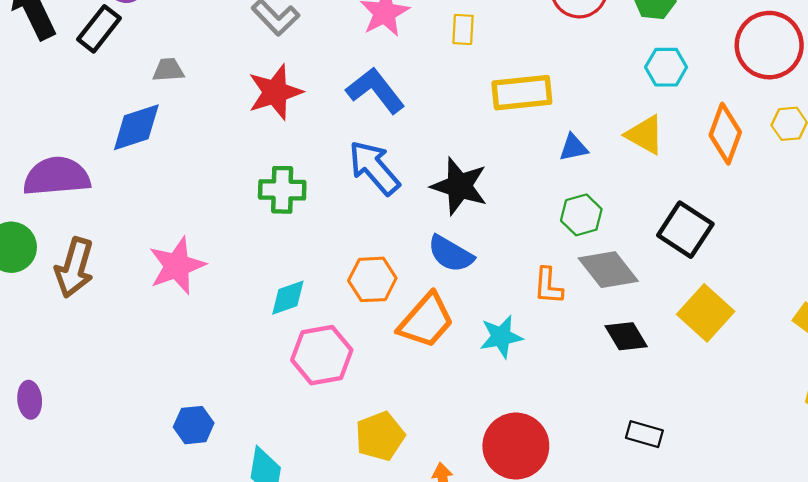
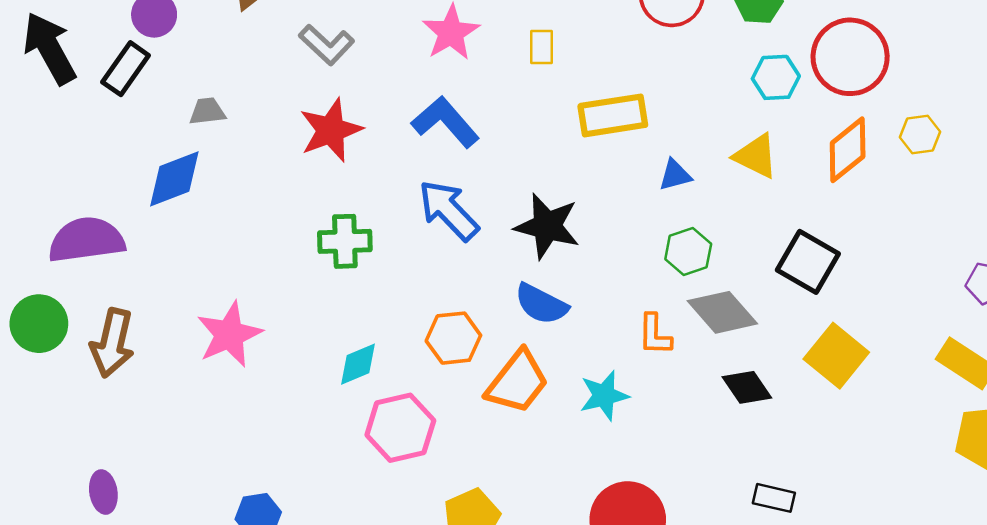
red circle: (769, 45) -> (850, 57), moved
orange diamond: (725, 134) -> (848, 150), turned 34
purple ellipse: (30, 400) -> (103, 492), moved

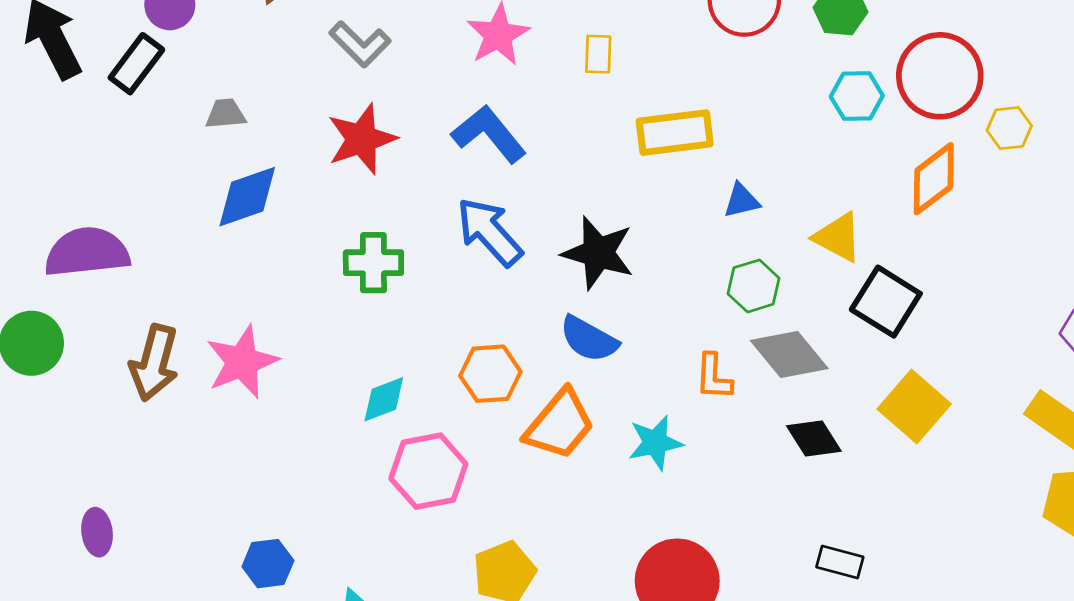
yellow hexagon: (920, 135) -> (1009, 128), moved
yellow triangle: (756, 156) -> (838, 237), moved
blue diamond: (174, 179) -> (247, 197), moved
brown arrow: (112, 343) -> (154, 363), moved

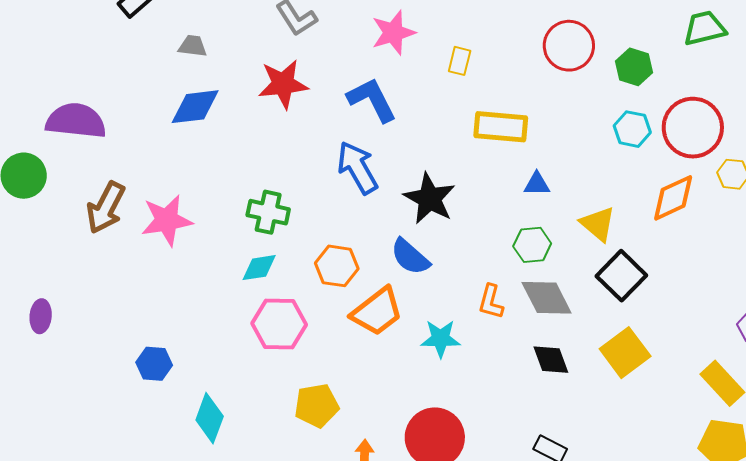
green cross: (373, 263) -> (268, 212), moved

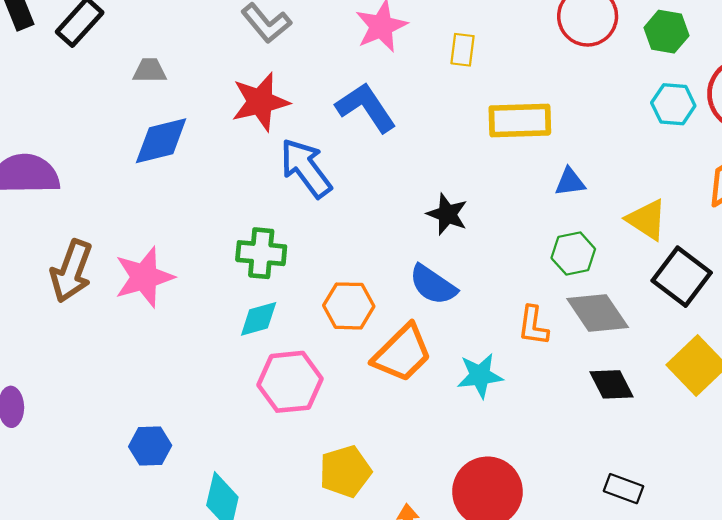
blue arrow: (357, 168) -> (306, 168), moved
black star: (430, 199) -> (447, 214), size x0.7

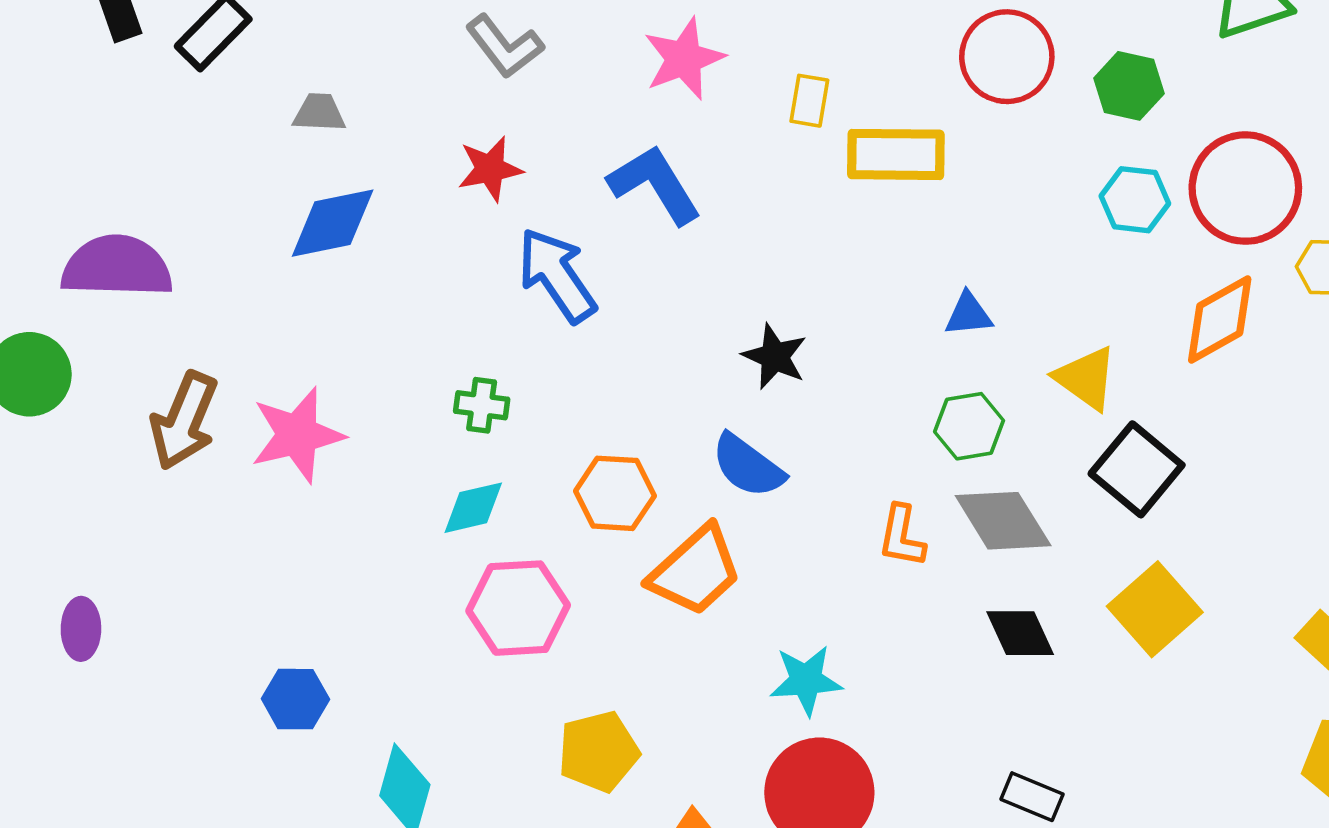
red star: (260, 102) -> (490, 169), size x0.7
yellow rectangle: (520, 120) -> (896, 154), moved
green cross: (261, 253) -> (482, 405), size x0.7
cyan star: (480, 376) -> (806, 680), moved

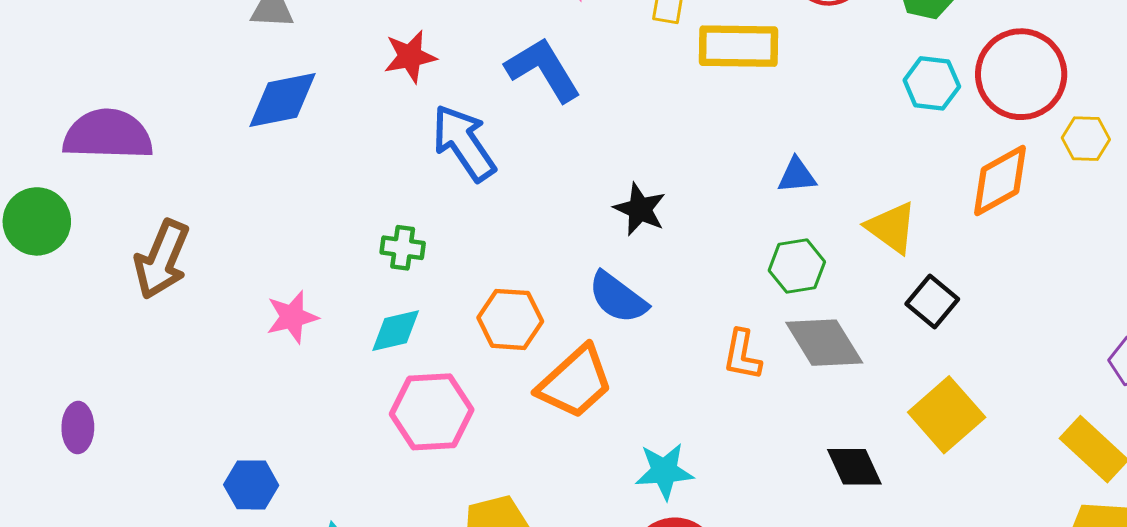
pink star: (297, 435) -> (292, 317), moved, size x0.7
black square: (1137, 469) -> (932, 301), size x0.7
black diamond: (1020, 633) -> (854, 467), moved

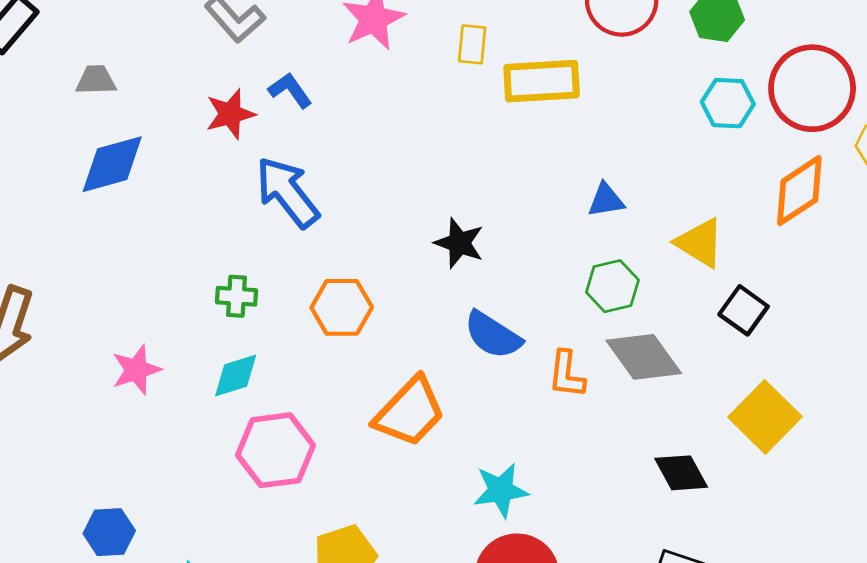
blue L-shape: (543, 70) -> (290, 90), moved, size x0.6
blue semicircle: (618, 298) -> (493, 335), moved
orange hexagon: (510, 319) -> (342, 307), moved

